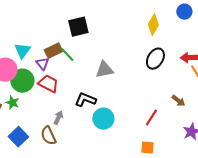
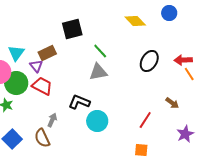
blue circle: (184, 12) -> (169, 13), moved
yellow diamond: (153, 25) -> (135, 21), moved, turned -75
green line: (67, 55) -> (100, 51), moved

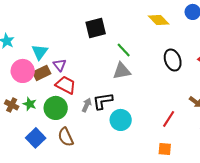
brown rectangle: (47, 53) -> (42, 73), moved
black ellipse: (149, 61) -> (173, 60), turned -50
green circle: (16, 83) -> (56, 108), moved
black L-shape: (79, 102) -> (103, 101), turned -30
gray arrow: (52, 120) -> (87, 105), moved

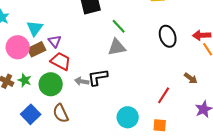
gray arrow: (87, 105) -> (82, 81), turned -104
cyan circle: (121, 120) -> (128, 117), moved

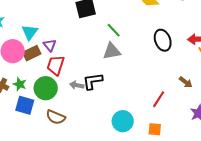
red trapezoid: (61, 61) -> (56, 65), turned -100
brown semicircle: (61, 113) -> (56, 117), turned -42
blue square: (31, 114) -> (25, 105), moved, turned -30

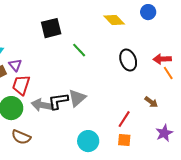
gray triangle: (112, 51) -> (77, 98), moved, turned -30
gray arrow: (77, 85) -> (42, 105), size x1.5
orange square: (155, 129) -> (124, 140), moved

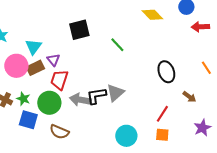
black square: (51, 28) -> (79, 30), moved
red arrow: (162, 59) -> (200, 27), moved
black ellipse: (128, 60) -> (166, 72), moved

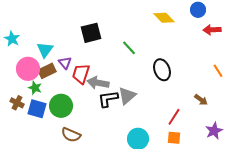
black ellipse: (166, 72) -> (162, 70), moved
red trapezoid: (59, 80) -> (81, 74), moved
green star: (23, 99) -> (35, 88), moved
gray arrow: (80, 100) -> (98, 83), moved
blue square: (28, 120) -> (37, 109), moved

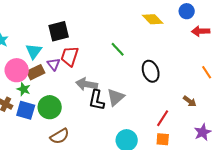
black square: (91, 33) -> (59, 31), moved
red trapezoid: (81, 74) -> (70, 56), moved
black L-shape: (108, 99) -> (97, 100), turned -70
brown semicircle: (71, 135) -> (60, 136), turned -54

